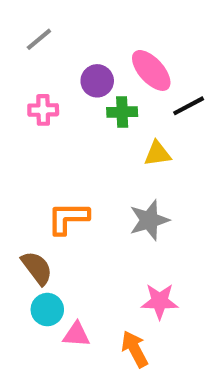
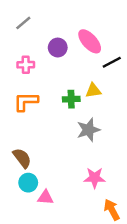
green cross: (122, 112) -> (71, 99), moved
orange L-shape: (68, 218) -> (26, 102), moved
orange arrow: (135, 349) -> (112, 210), moved

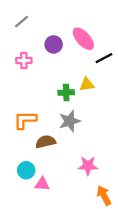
orange L-shape: (26, 102) -> (25, 120), moved
gray star: (88, 130) -> (70, 121), moved
brown semicircle: (22, 158) -> (46, 142), moved, turned -66

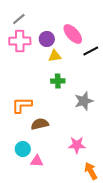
pink cross: (24, 60) -> (20, 41), moved, size x1.5
yellow triangle: (87, 84) -> (55, 56), moved
gray star: (70, 121) -> (84, 101), moved

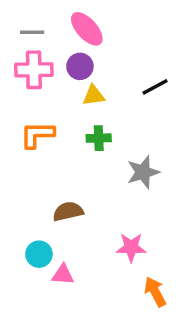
gray line: (19, 19) -> (32, 32), turned 40
pink ellipse: (73, 34) -> (87, 29), moved
orange L-shape: (22, 105) -> (37, 135), moved

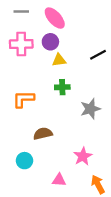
gray line: (32, 32) -> (21, 12), moved
orange L-shape: (37, 135) -> (23, 99), moved
pink star: (131, 247) -> (83, 156), turned -30
pink triangle: (63, 275) -> (59, 180), moved

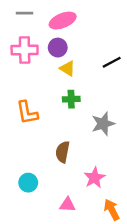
pink ellipse: (55, 18) -> (63, 21), turned -70
yellow triangle: (59, 60) -> (68, 68), turned 40
orange L-shape: (23, 99) -> (27, 113), turned -100
brown semicircle: (43, 134) -> (63, 152), moved, turned -66

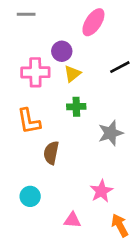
pink ellipse: (63, 21) -> (93, 22), moved, turned -35
pink cross: (25, 50) -> (35, 72), moved
yellow triangle: (68, 68) -> (72, 74), turned 49
brown semicircle: (63, 152) -> (51, 153), moved

